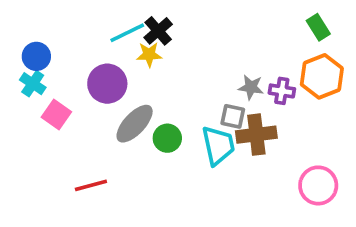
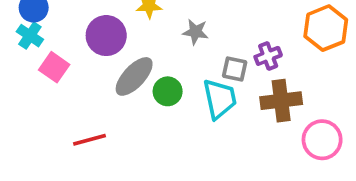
gray star: (251, 87) -> (196, 32), moved
purple cross: (282, 91) -> (268, 56), moved, turned -30
brown cross: (256, 135) -> (281, 101), moved

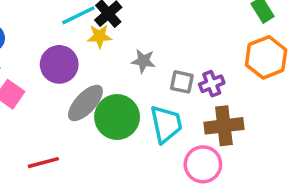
gray square: (235, 69) -> (182, 82), moved
green circle: (168, 91) -> (117, 117), size x1.6
pink circle: (322, 140) -> (203, 164), moved

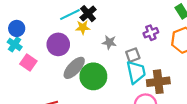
gray square: (182, 82) -> (133, 55), turned -32
purple cross: (212, 84) -> (151, 33), moved
cyan trapezoid: (166, 124) -> (136, 72), moved

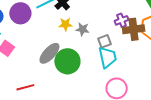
yellow star: (83, 27) -> (65, 24), moved
purple circle: (58, 44) -> (20, 13), moved
brown cross: (158, 82) -> (134, 29), moved

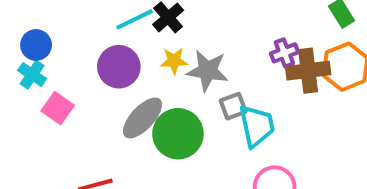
purple circle: (20, 13) -> (119, 67), moved
gray star: (82, 29) -> (208, 71), size x1.5
gray square: (105, 41) -> (233, 106), moved

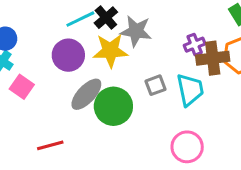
yellow star: (174, 61) -> (110, 51), size x1.6
gray star: (208, 71) -> (136, 31), moved
cyan trapezoid: (257, 126) -> (190, 90), moved

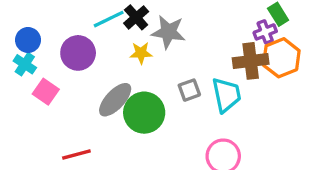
purple cross: (195, 45) -> (265, 32), moved
yellow star: (110, 51) -> (141, 53), size x0.6
purple circle: (68, 55) -> (78, 53), moved

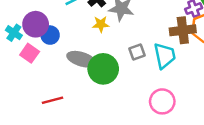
blue circle: (28, 40) -> (50, 35), moved
purple circle: (78, 53) -> (36, 24), moved
gray ellipse: (115, 100) -> (81, 59), turned 64

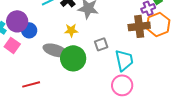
yellow star: (101, 24) -> (71, 30), moved
cyan trapezoid: (165, 56) -> (124, 60), moved

